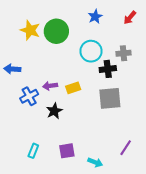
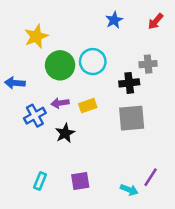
yellow star: (30, 30) -> (36, 36), turned 30
green circle: (56, 31) -> (60, 65), moved
cyan circle: (91, 51) -> (93, 62), moved
cyan arrow: (95, 162) -> (129, 190), moved

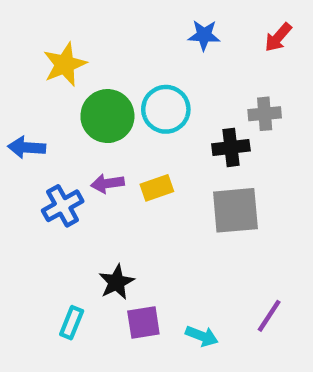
blue star: (114, 20) -> (204, 35), turned 30
black star: (65, 133) -> (116, 282), moved
cyan arrow: (129, 190) -> (202, 336), moved

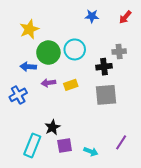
blue arrow: (27, 147) -> (28, 67), moved
blue cross: (63, 206) -> (18, 95), moved
cyan rectangle: (72, 323) -> (32, 145), size x1.6

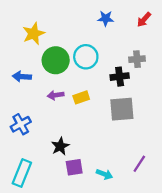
blue arrow: (28, 67) -> (22, 77), moved
blue cross: (18, 95) -> (21, 124), moved
cyan rectangle: (32, 145) -> (22, 173), moved

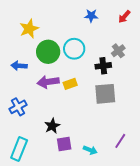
gray cross: (137, 59) -> (118, 51), turned -32
purple arrow: (56, 95) -> (48, 82), size x1.5

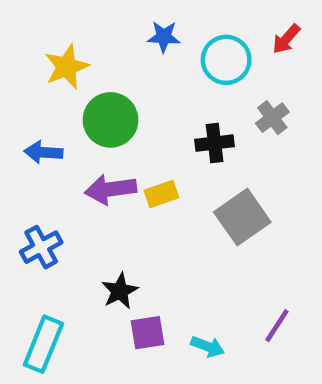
blue star: (91, 16) -> (164, 37), moved
cyan circle: (74, 49) -> (226, 60), moved
black cross: (103, 66) -> (215, 143), moved
gray square: (105, 94) -> (242, 217), turned -30

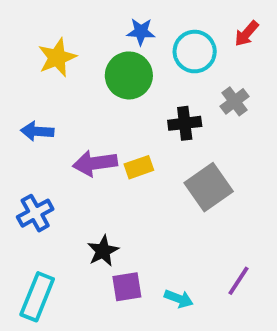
green circle: (111, 120) -> (129, 75), moved

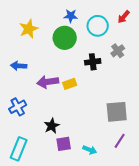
gray square: (209, 187) -> (117, 112), moved, turned 30

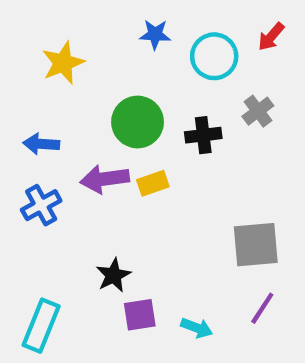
green circle: (65, 38) -> (138, 122), moved
blue cross: (18, 107) -> (41, 205), moved

